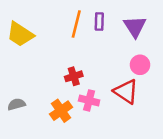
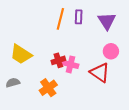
yellow trapezoid: (20, 34) -> (21, 54), moved
pink cross: (89, 100) -> (70, 64), moved

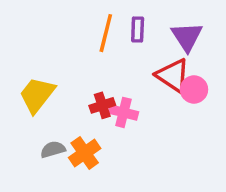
yellow trapezoid: (21, 54) -> (37, 95), turned 95
red triangle: (100, 73) -> (173, 75), moved
gray semicircle: (13, 83) -> (53, 149), moved

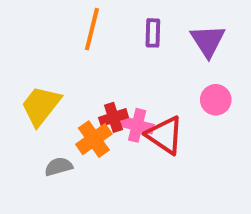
orange line: (106, 33) -> (92, 29), moved
red triangle: (173, 75) -> (165, 135), moved
orange cross: (85, 153) -> (94, 139), moved

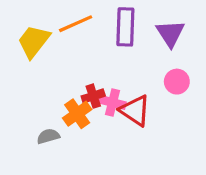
orange line: (92, 29) -> (76, 24), turned 52
purple rectangle: (153, 33) -> (125, 27), size x1.6
yellow trapezoid: (41, 106) -> (34, 41), moved

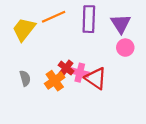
pink circle: (177, 82) -> (125, 48), moved
red cross: (93, 96) -> (66, 68), turned -35
gray semicircle: (48, 136) -> (25, 78), moved, turned 91

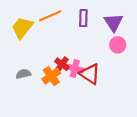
purple rectangle: (89, 19) -> (83, 18), size x0.7
gray semicircle: (25, 78) -> (23, 74), turned -88

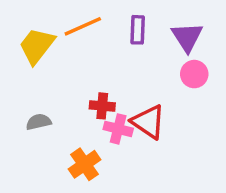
red cross: (62, 64) -> (102, 106), turned -32
pink cross: (75, 69) -> (118, 129), moved
orange cross: (51, 76) -> (85, 164), moved

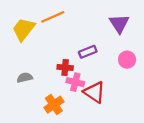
purple rectangle: (138, 30) -> (88, 52), moved, turned 66
pink circle: (194, 74) -> (127, 60), moved
red triangle: (148, 122) -> (94, 92), moved

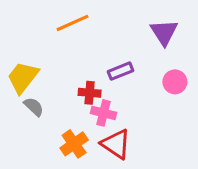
yellow trapezoid: (24, 29) -> (23, 77), moved
gray semicircle: (25, 78) -> (34, 107), turned 56
red triangle: (94, 92) -> (116, 144), moved

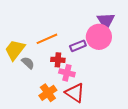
orange line: (72, 23) -> (47, 39), moved
pink circle: (175, 82) -> (99, 37), moved, size x1.6
gray semicircle: (34, 107) -> (28, 63), moved

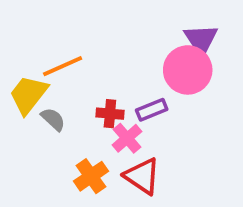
orange line: (47, 39) -> (63, 66), moved
purple rectangle: (78, 46) -> (152, 110), moved
pink cross: (67, 73) -> (127, 138), turned 35

